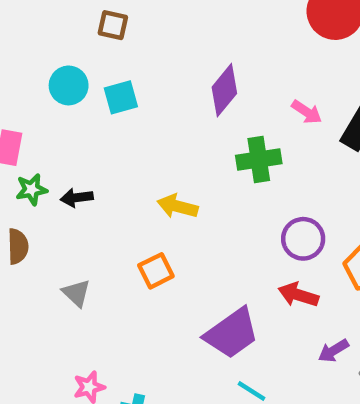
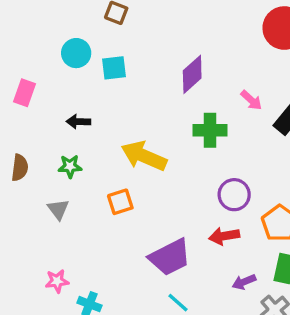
green star: (31, 189) -> (70, 166), moved
black arrow: (77, 198) -> (78, 122), moved
yellow arrow: (178, 206) -> (144, 156), size x1.5
red arrow: (298, 295) -> (224, 236), turned -36

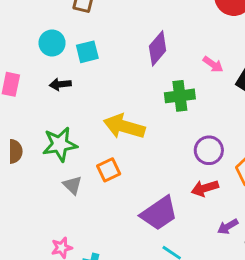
black arrow: (78, 122) -> (60, 84), moved
green star: (70, 166) -> (60, 144), size x1.6
gray triangle: (58, 209) -> (72, 185), moved

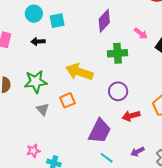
purple circle: (209, 150) -> (118, 91), moved
purple trapezoid: (159, 213) -> (100, 131), turned -32
purple arrow: (228, 227) -> (137, 152), moved

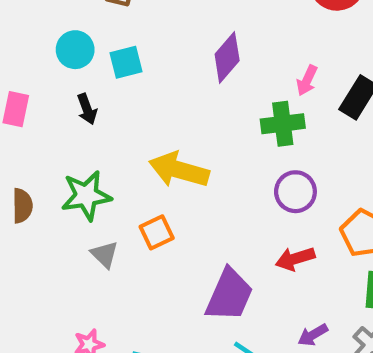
pink arrow: (141, 33) -> (307, 80), turned 80
black arrow: (38, 41) -> (87, 109), turned -104
green cross: (118, 53) -> (283, 124), moved
purple circle: (118, 91) -> (295, 192), moved

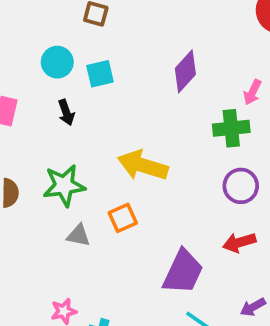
gray triangle: (105, 254) -> (78, 235), turned -35

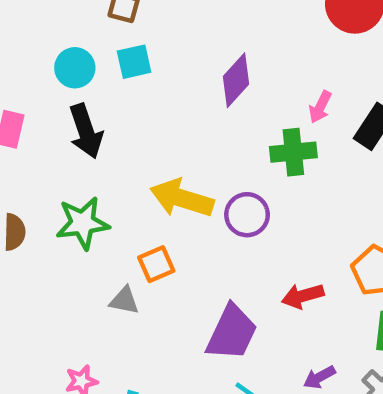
cyan square: (100, 74) -> (134, 62), moved
black arrow: (66, 112) -> (86, 131), size x1.6
purple circle: (241, 186) -> (247, 215), moved
gray triangle: (78, 235) -> (124, 301), moved

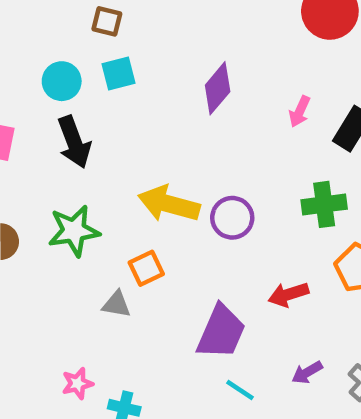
green cross: (293, 152) -> (324, 204), moved

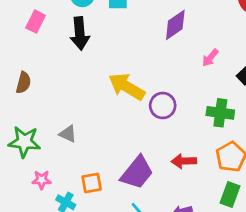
pink arrow: (300, 111) -> (210, 58), moved
green star: (74, 231) -> (24, 142), moved
orange square: (146, 268) -> (92, 183), moved
gray triangle: (116, 304) -> (68, 134), moved

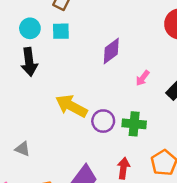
green cross: (220, 113) -> (134, 124), moved
red arrow: (184, 161) -> (123, 168), turned 102

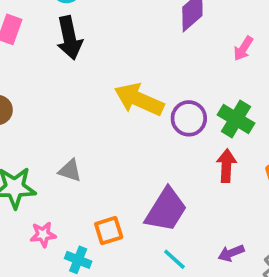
green cross: (134, 124) -> (236, 119), turned 30
red arrow: (123, 168) -> (226, 166), moved

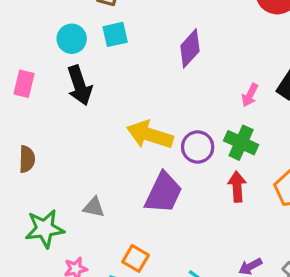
pink arrow: (243, 48) -> (250, 95), moved
purple trapezoid: (166, 210) -> (163, 193), moved
orange square: (109, 231) -> (136, 258), turned -36

